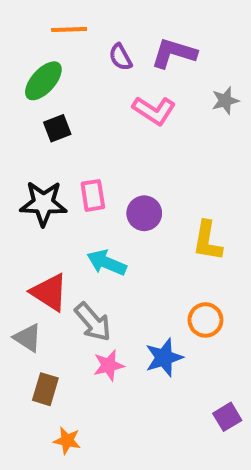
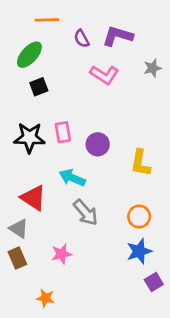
gray arrow: (93, 322) -> (86, 213), moved
blue star: (164, 358) -> (139, 251), moved
pink star: (109, 365) -> (62, 254), moved
brown rectangle: (45, 389) -> (17, 258), moved, turned -40

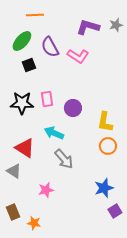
purple semicircle: (82, 39) -> (50, 47), moved, size x1.5
gray star: (153, 68) -> (116, 25), moved
orange circle: (139, 217) -> (108, 146), moved
brown rectangle: (17, 258) -> (13, 212), moved

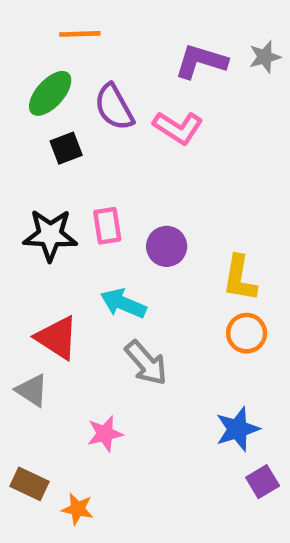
brown rectangle: (13, 212) -> (30, 484), turned -42

